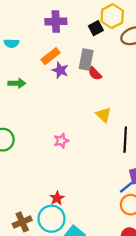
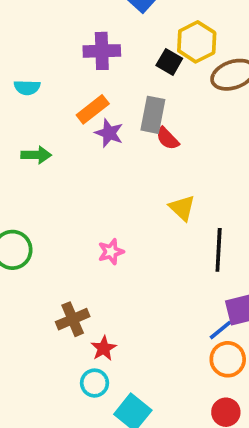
black square: (96, 28) -> (169, 62), turned -32
cyan circle: (51, 219) -> (95, 383), size x0.6
brown cross: (22, 222) -> (73, 319), moved

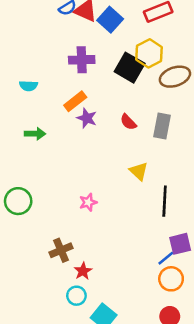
black square: (169, 62) -> (130, 68), size x1.6
gray rectangle: (153, 115) -> (162, 126), moved

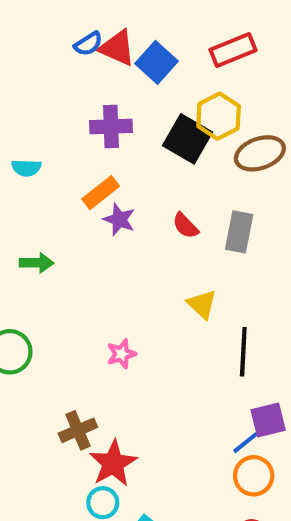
green arrow: (35, 134) -> (37, 263), moved
red star: (83, 271) -> (113, 463), size x1.6

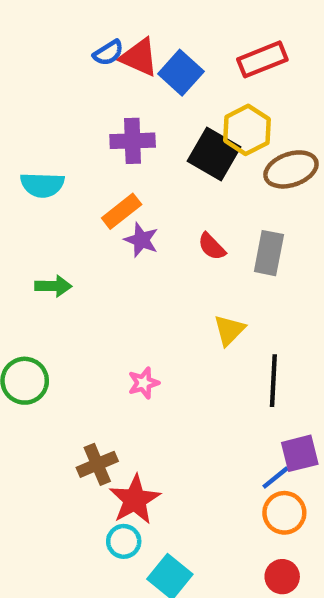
cyan semicircle: (26, 168) -> (42, 185), size x1.4
yellow triangle: (202, 304) -> (229, 330), turned 32

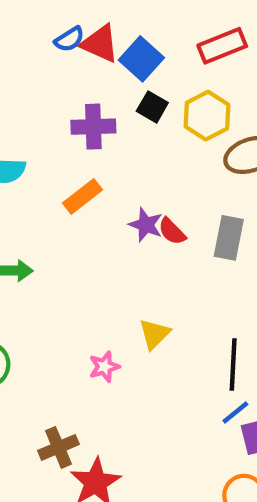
black square: (214, 154) -> (152, 107), moved, size x0.6
purple star: (141, 240) -> (146, 225), moved
yellow triangle: (229, 330) -> (155, 334), moved
blue line: (276, 478) -> (235, 413), moved

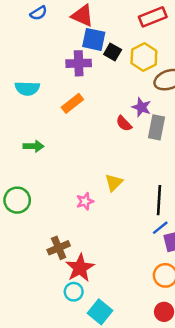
blue semicircle: (69, 39) -> (39, 13), moved
blue square: (141, 59) -> (94, 39), moved, turned -30
purple star: (146, 225) -> (141, 107), moved

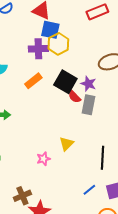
black square: (113, 52) -> (65, 82), moved, size x1.6
yellow hexagon: (144, 57) -> (58, 44), moved
gray rectangle: (156, 127) -> (88, 105), moved
blue line: (160, 228) -> (89, 190), moved

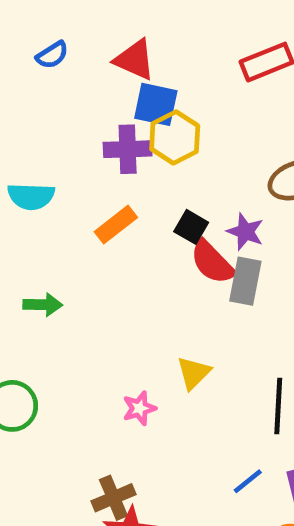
black square: (65, 82) -> (191, 227), size x0.6
red semicircle: (74, 97) -> (212, 262), size x1.5
brown cross: (22, 196) -> (113, 498), moved

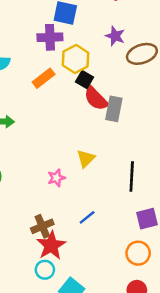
yellow hexagon: (175, 137) -> (76, 59), moved
purple star: (245, 232) -> (115, 36), moved
blue line: (248, 481) -> (87, 217), moved

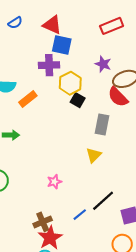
orange rectangle: (44, 78) -> (28, 99), moved
red semicircle: (96, 99) -> (118, 97), moved
yellow triangle: (86, 159) -> (94, 155), moved
black line: (132, 177) -> (103, 201), moved, turned 45

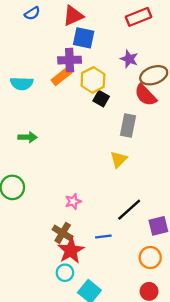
red triangle: (52, 25) -> (73, 16), turned -48
orange rectangle: (28, 99) -> (61, 76), moved
pink star: (54, 182) -> (73, 201), moved
blue line: (80, 215) -> (103, 236), moved, turned 32
brown cross: (43, 222) -> (63, 233), turned -36

